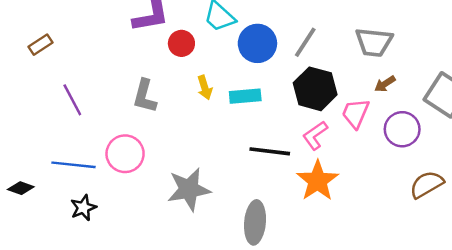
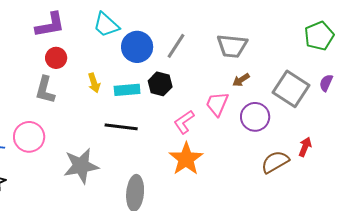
red circle: (181, 43) -> (56, 58), moved
black hexagon: (315, 89) -> (160, 84), moved, size x0.7
black line: (270, 151) -> (121, 127), moved

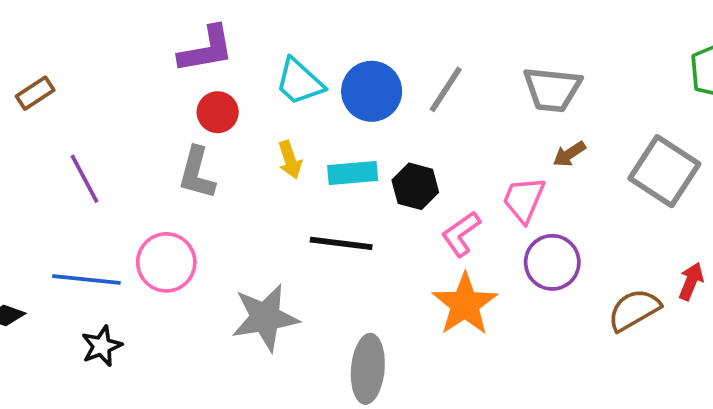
cyan trapezoid: (106, 25) -> (299, 82), moved
black hexagon: (160, 84) -> (415, 186), moved
purple circle: (255, 117) -> (552, 262), moved

